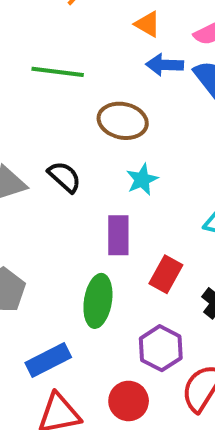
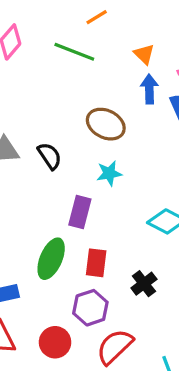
blue arrow: (165, 65) -> (149, 89), turned 72
green line: (58, 72) -> (74, 52), moved
red rectangle: (166, 274) -> (96, 263), moved, turned -36

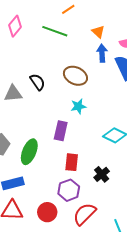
black semicircle: (50, 156) -> (37, 82), moved
green ellipse: (51, 259) -> (29, 152), moved

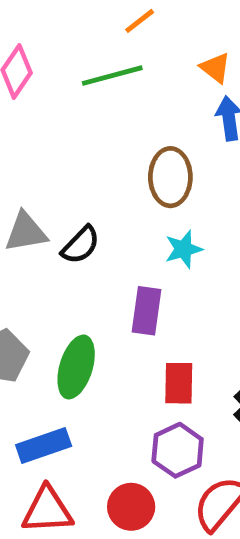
green line: (55, 31) -> (112, 76), turned -30
brown ellipse: (75, 76) -> (170, 177), turned 70
black semicircle: (37, 82) -> (81, 245), moved, turned 84

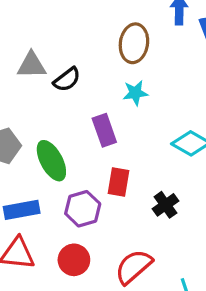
purple rectangle: (147, 311) -> (104, 130), turned -36
green ellipse: (76, 367) -> (51, 161), turned -54
purple hexagon: (178, 450) -> (83, 209), moved

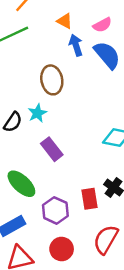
cyan star: (135, 93) -> (37, 113), moved
red rectangle: (118, 182) -> (89, 199), moved

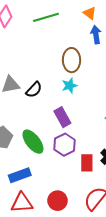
cyan star: (37, 113) -> (70, 86), moved
purple hexagon: (55, 210) -> (65, 145), moved

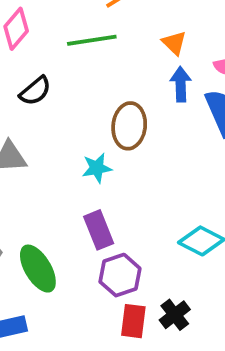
cyan star: (70, 86) -> (97, 168), moved
black semicircle: (34, 90) -> (35, 91), moved
purple hexagon: (65, 145) -> (120, 275), moved

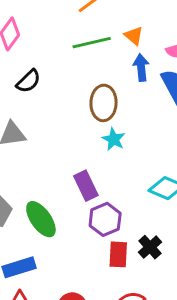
green line: (92, 40) -> (92, 43), moved
cyan star: (97, 168) -> (114, 139), moved, turned -30

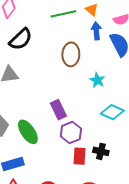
black semicircle: (28, 81) -> (21, 39), size x1.4
cyan star: (114, 139) -> (97, 80), moved
black cross: (150, 247) -> (101, 151), turned -35

